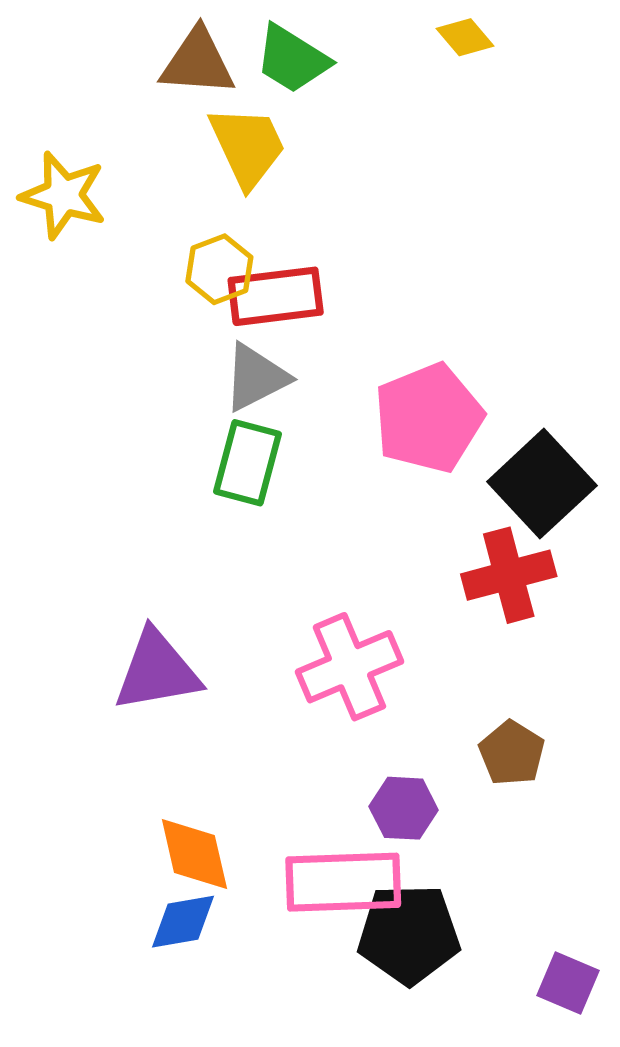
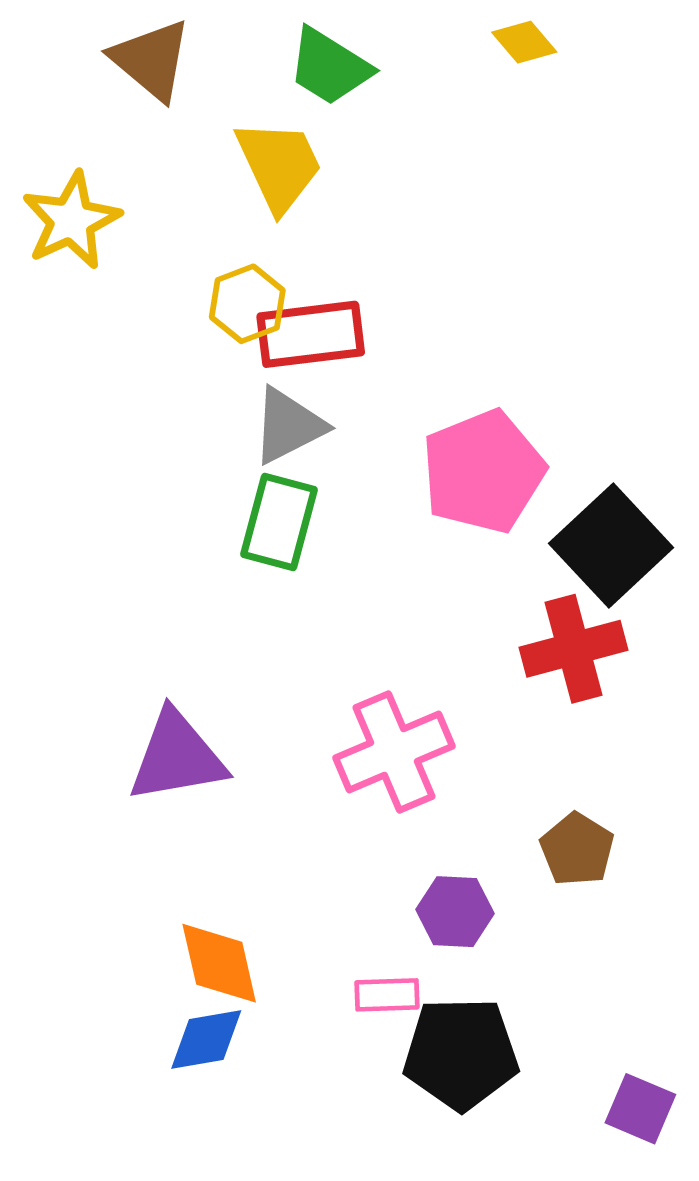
brown triangle: (198, 62) -> (151, 60), moved, turned 36
yellow star: (63, 195) -> (71, 220), turned 30
pink rectangle: (343, 882) -> (387, 995), size x0.5

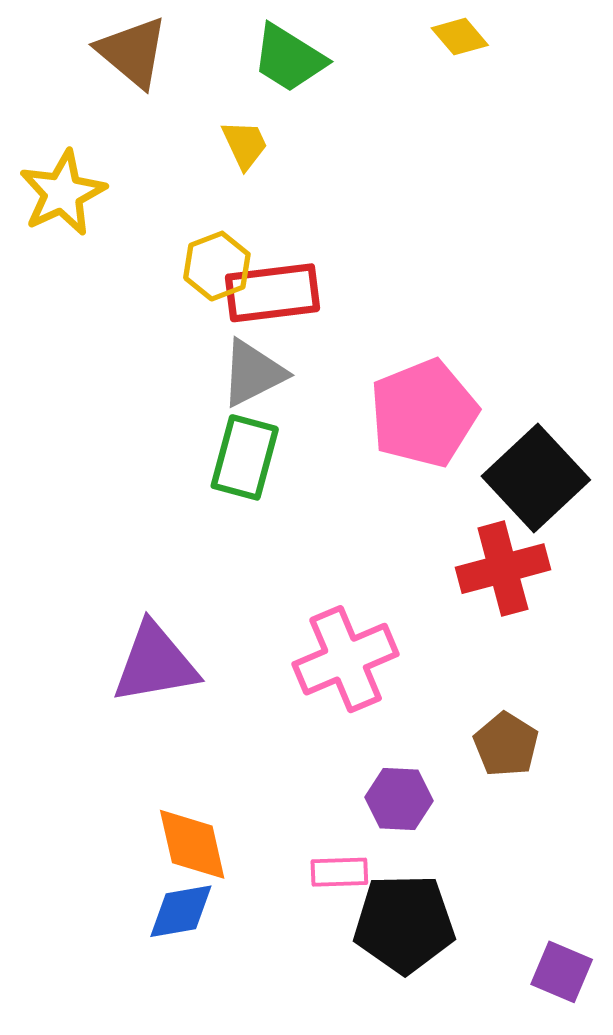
yellow trapezoid: (279, 165) -> (245, 145), size x0.6

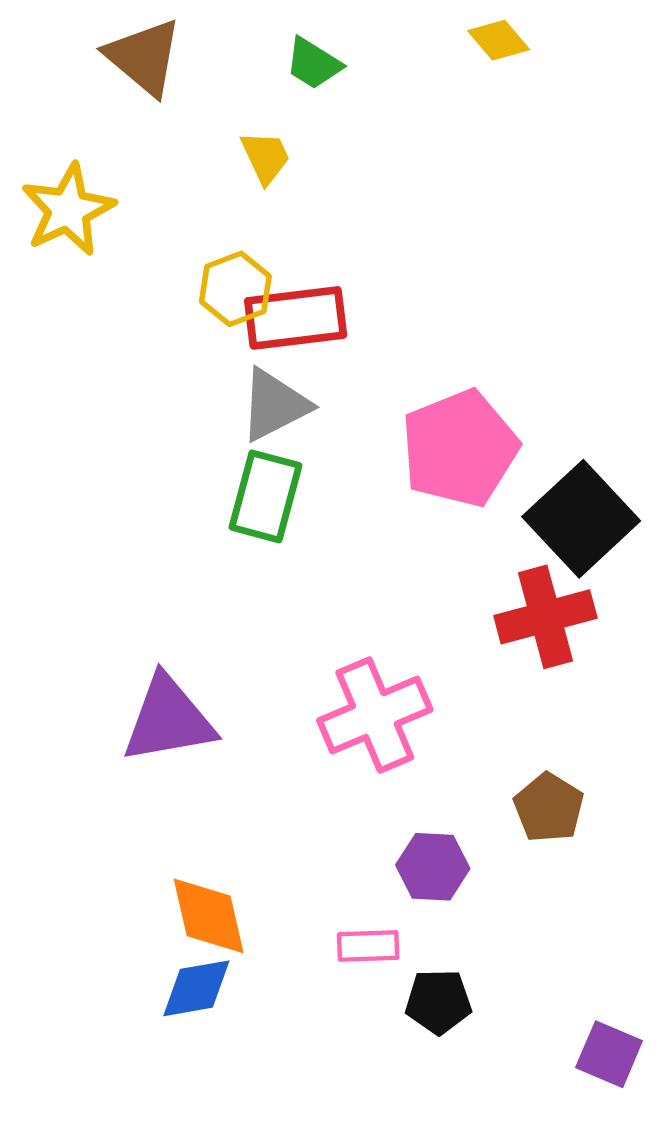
green trapezoid: (289, 58) -> (313, 64), size x0.7
black pentagon: (404, 924) -> (438, 1002), size x0.6

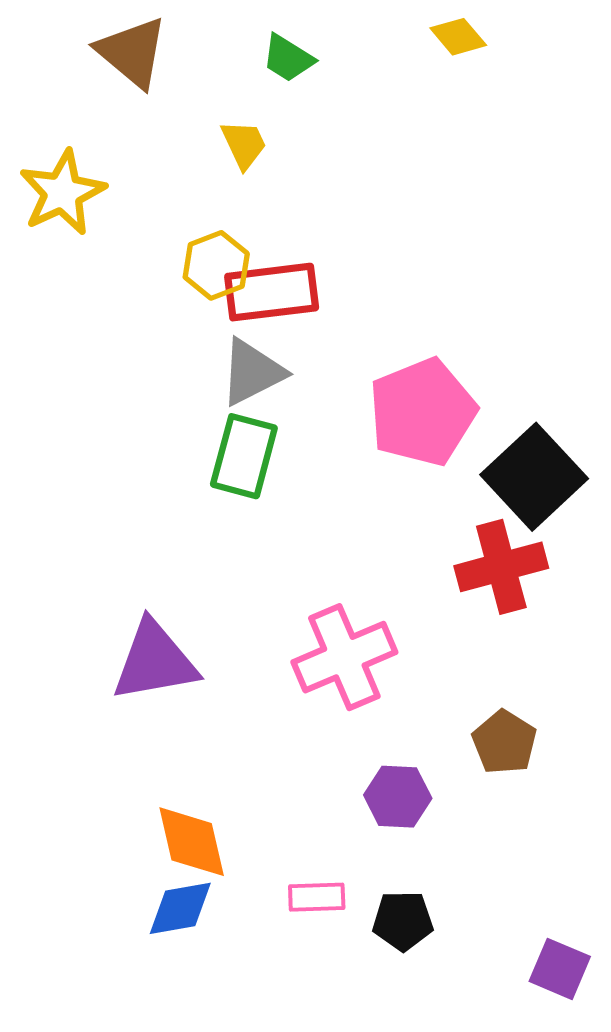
pink rectangle: (368, 946) -> (317, 897), moved

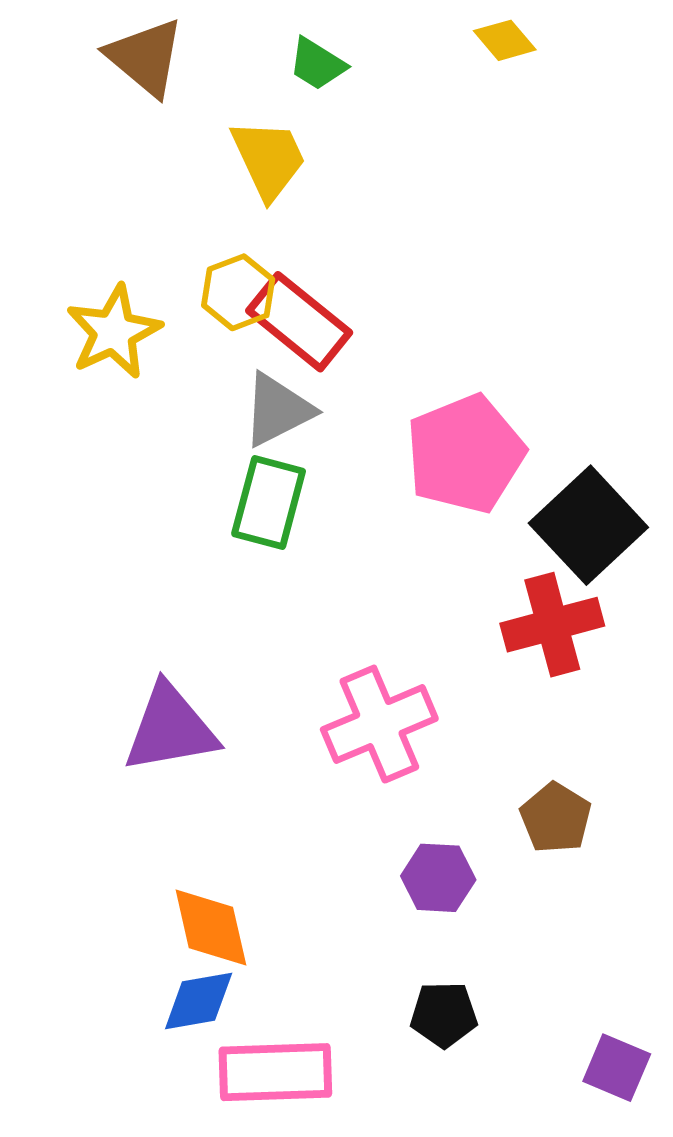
yellow trapezoid: (244, 144) -> (269, 159), size x1.5
yellow star: (62, 193) -> (114, 332), moved
red rectangle: (272, 292) -> (299, 322), turned 46
pink rectangle: (317, 897) -> (275, 1072), moved, size x1.8

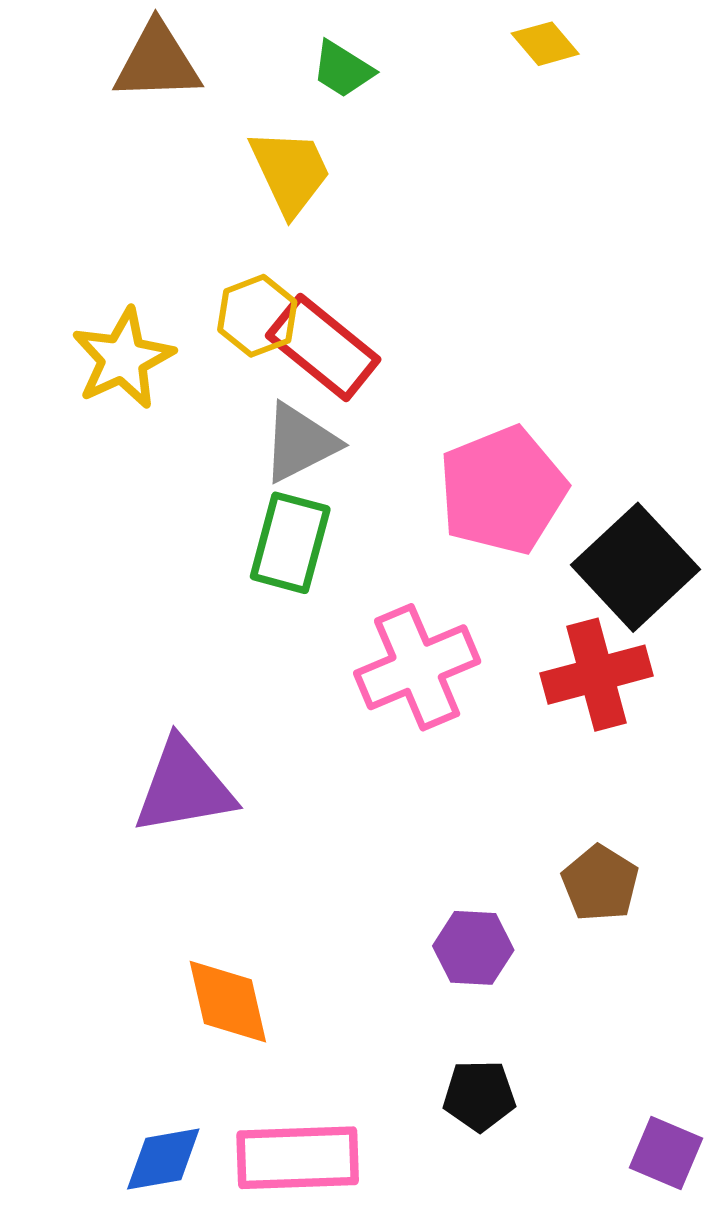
brown triangle: (145, 57) -> (157, 62), turned -42
pink cross: (379, 724) -> (417, 667), moved
blue diamond: (199, 1001) -> (163, 1159), moved

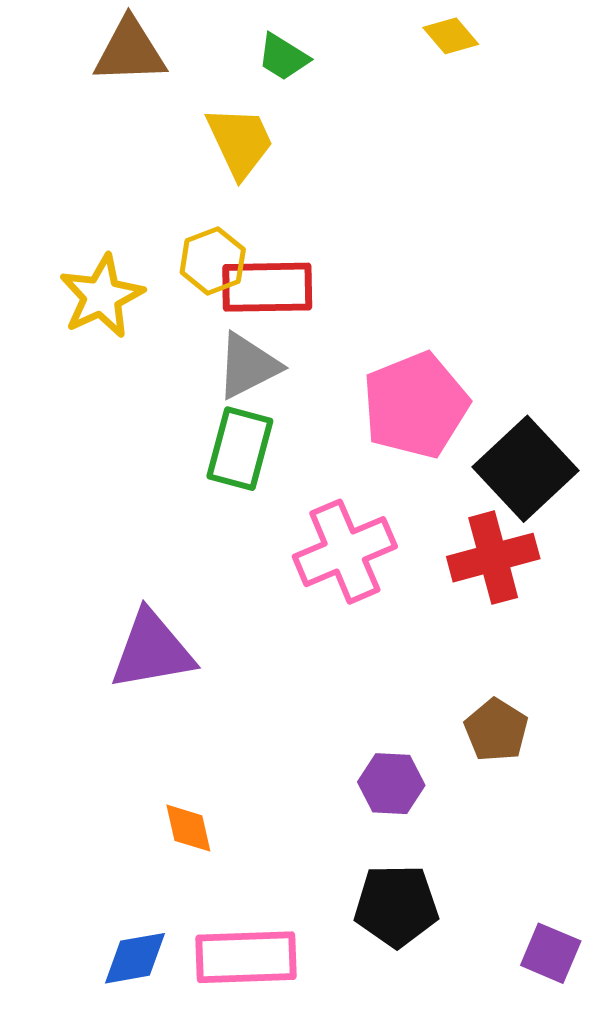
red rectangle: (323, 348) -> (267, 287), turned -40
orange diamond: (228, 1002) -> (188, 828), size x0.7
black pentagon: (479, 1096) -> (396, 906), size x1.4

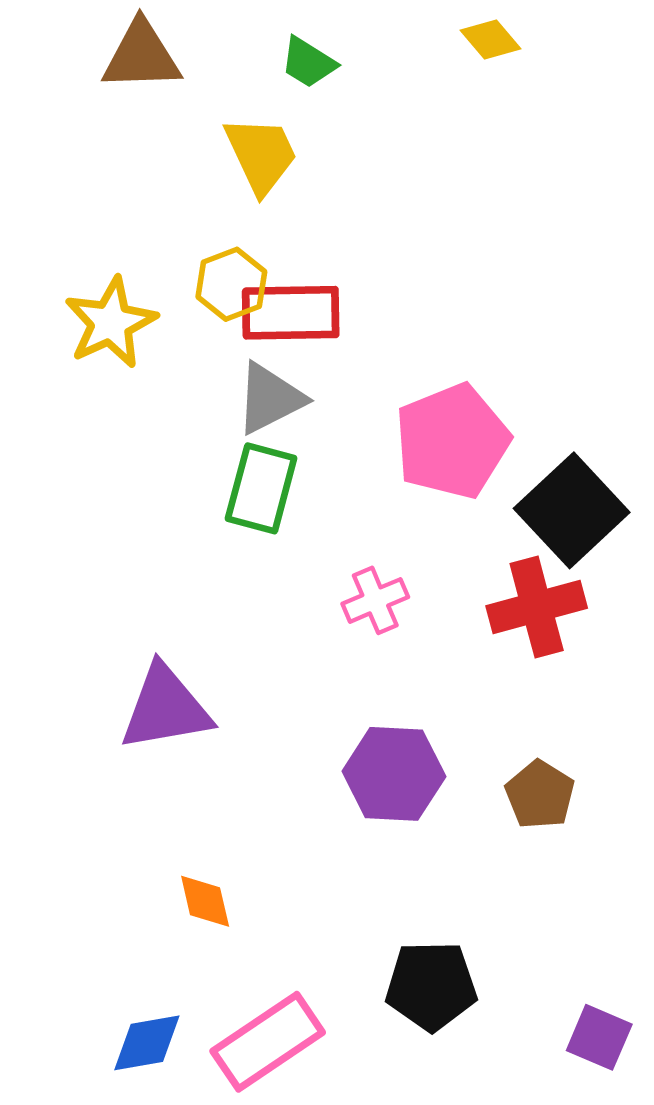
pink cross: (345, 552) -> (375, 600), size x0.6
purple hexagon: (391, 784) -> (394, 774), moved, size x1.4
pink rectangle: (246, 957) -> (268, 1042), turned -32

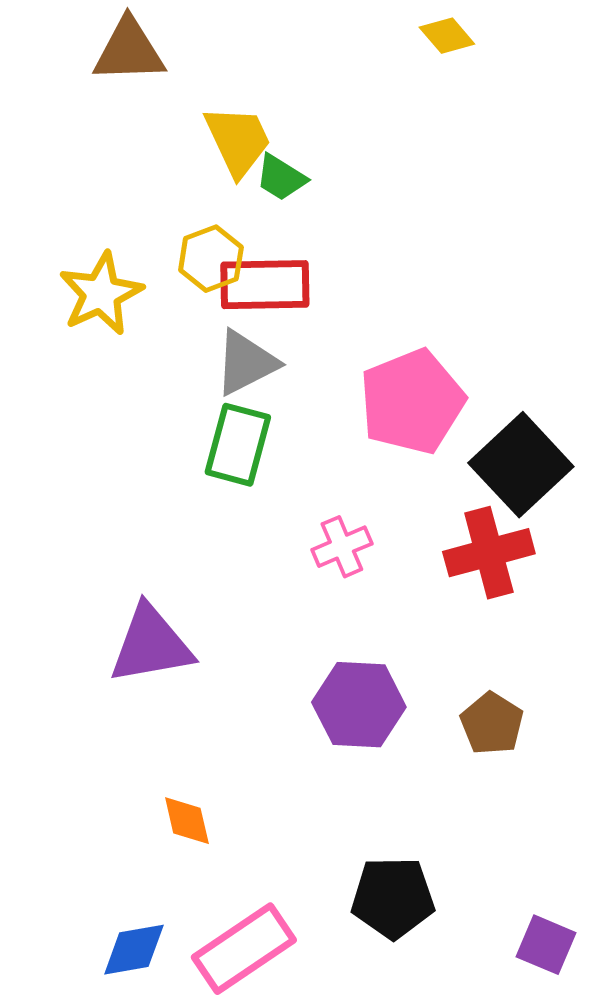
green trapezoid: (308, 62) -> (281, 178), moved

